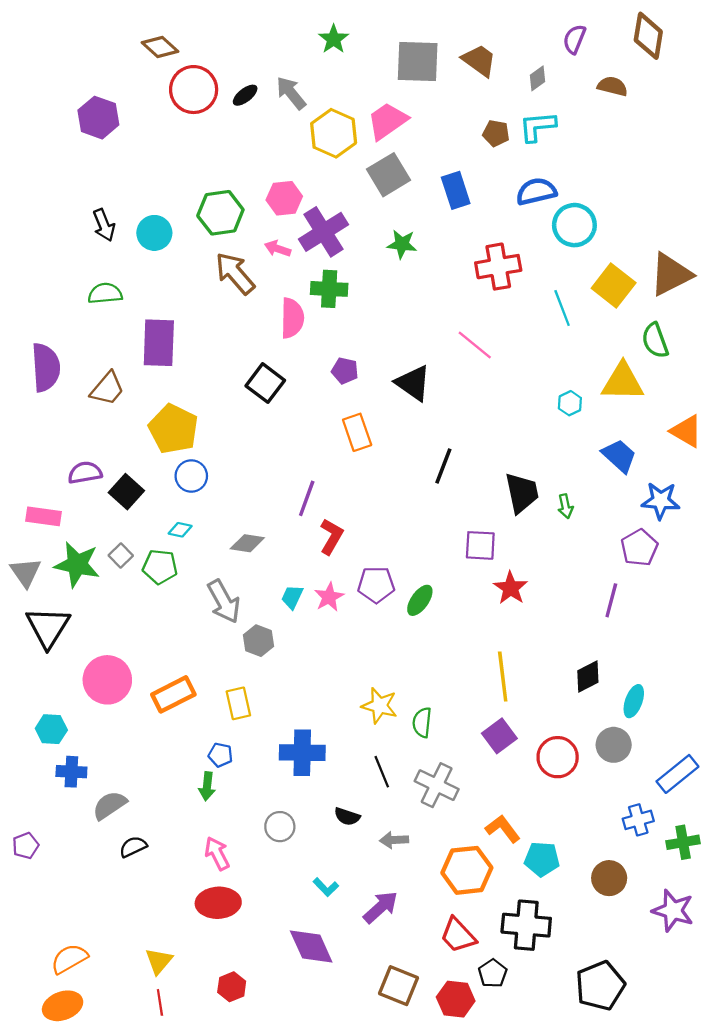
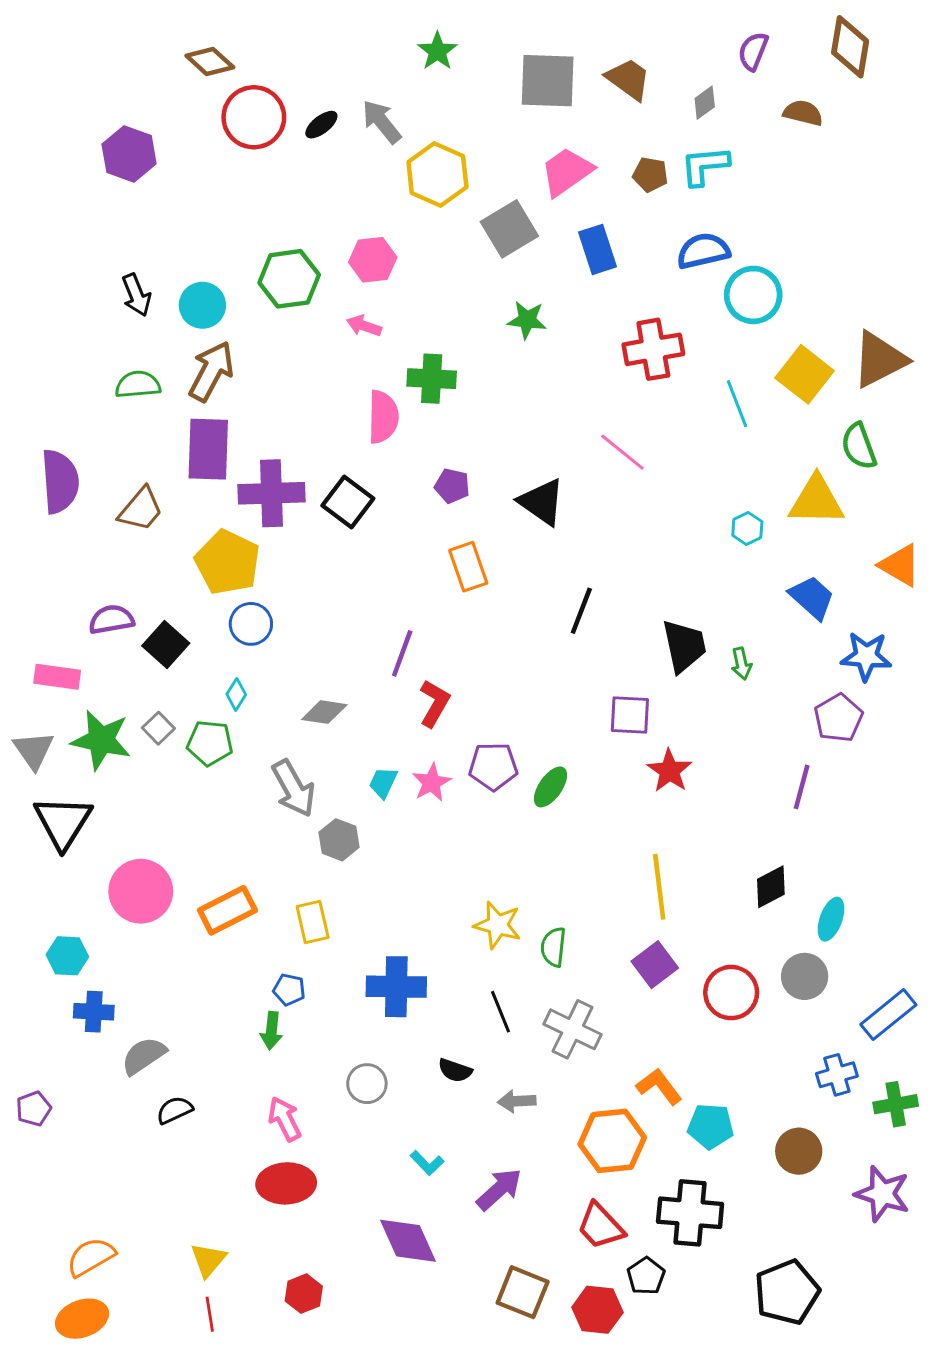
pink trapezoid: (387, 121) -> (567, 172), moved
purple cross: (324, 232) -> (271, 493), moved, turned 30
brown arrow: (235, 273) -> (211, 371), moved, turned 69
cyan diamond: (180, 530) -> (236, 694), turned -70

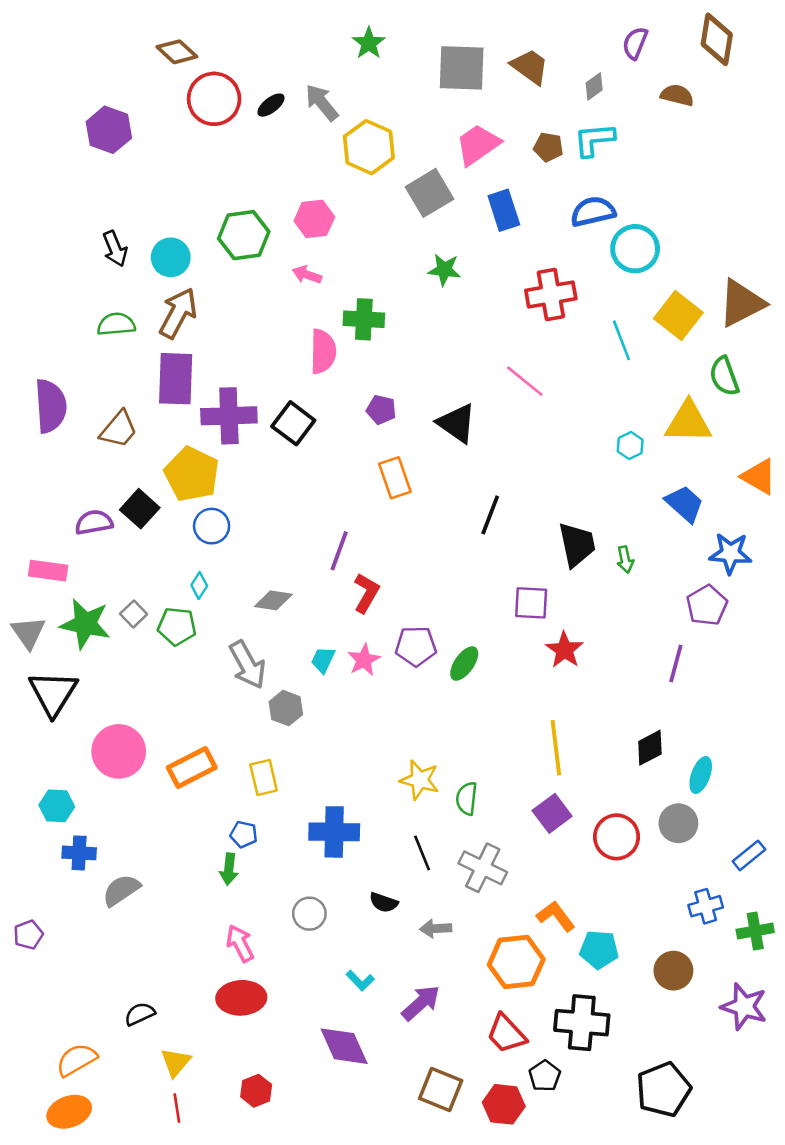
black square: (166, 644) -> (140, 509), moved
blue rectangle: (888, 1015) -> (749, 855), size x0.7
black semicircle: (175, 1110) -> (140, 1014), moved

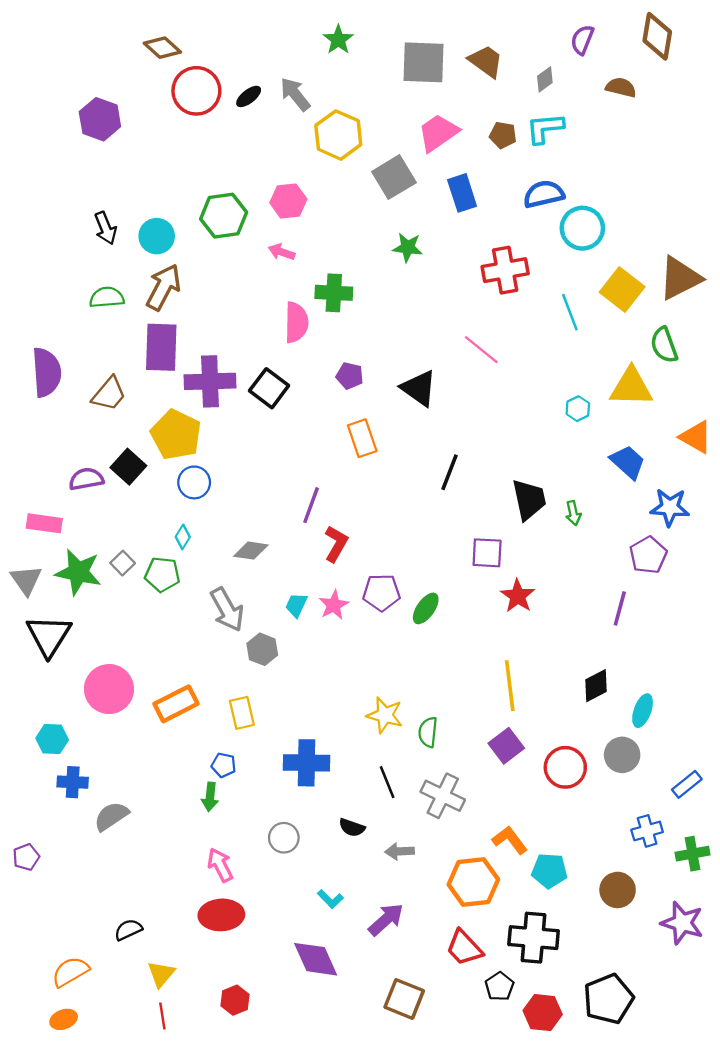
red hexagon: (504, 1104) -> (543, 1013), moved
orange ellipse: (69, 1112) -> (64, 1019), size x0.7

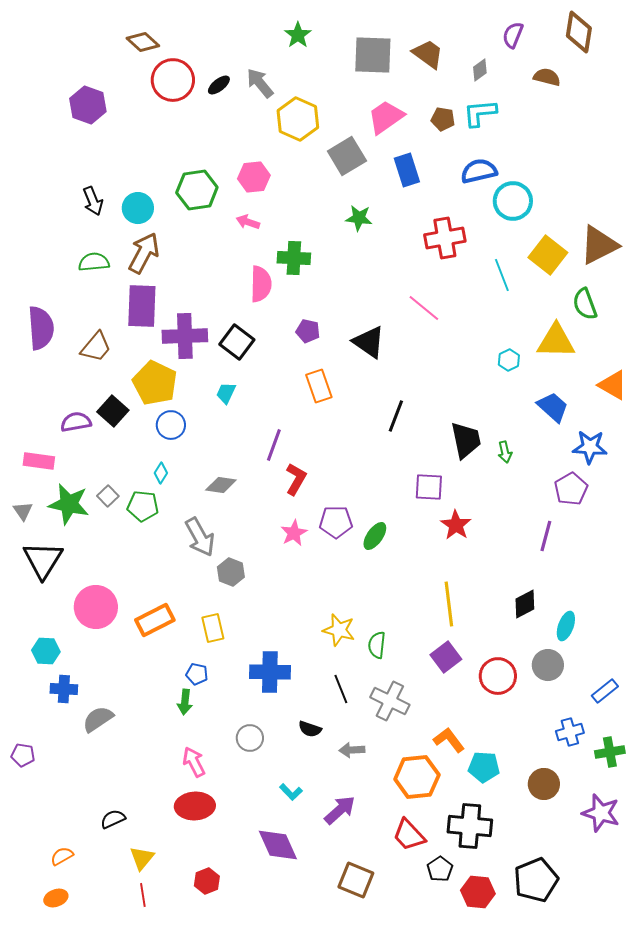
gray triangle: (26, 580) -> (23, 511), size x0.7
cyan trapezoid: (296, 605) -> (226, 393), moved
purple pentagon: (26, 857) -> (23, 755), turned 30
orange semicircle: (70, 972) -> (62, 856), size x0.7

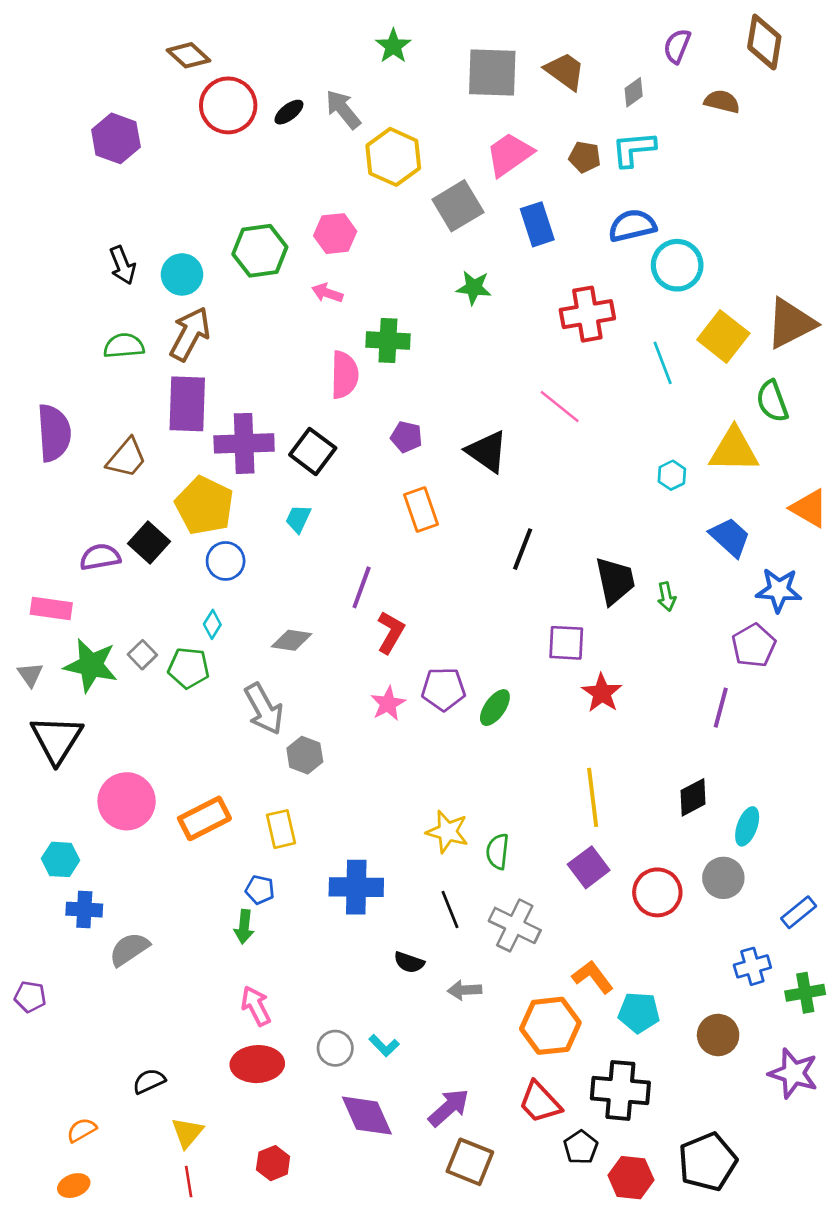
gray circle: (250, 738) -> (335, 1048), moved
purple arrow: (340, 810) -> (449, 1108), moved

